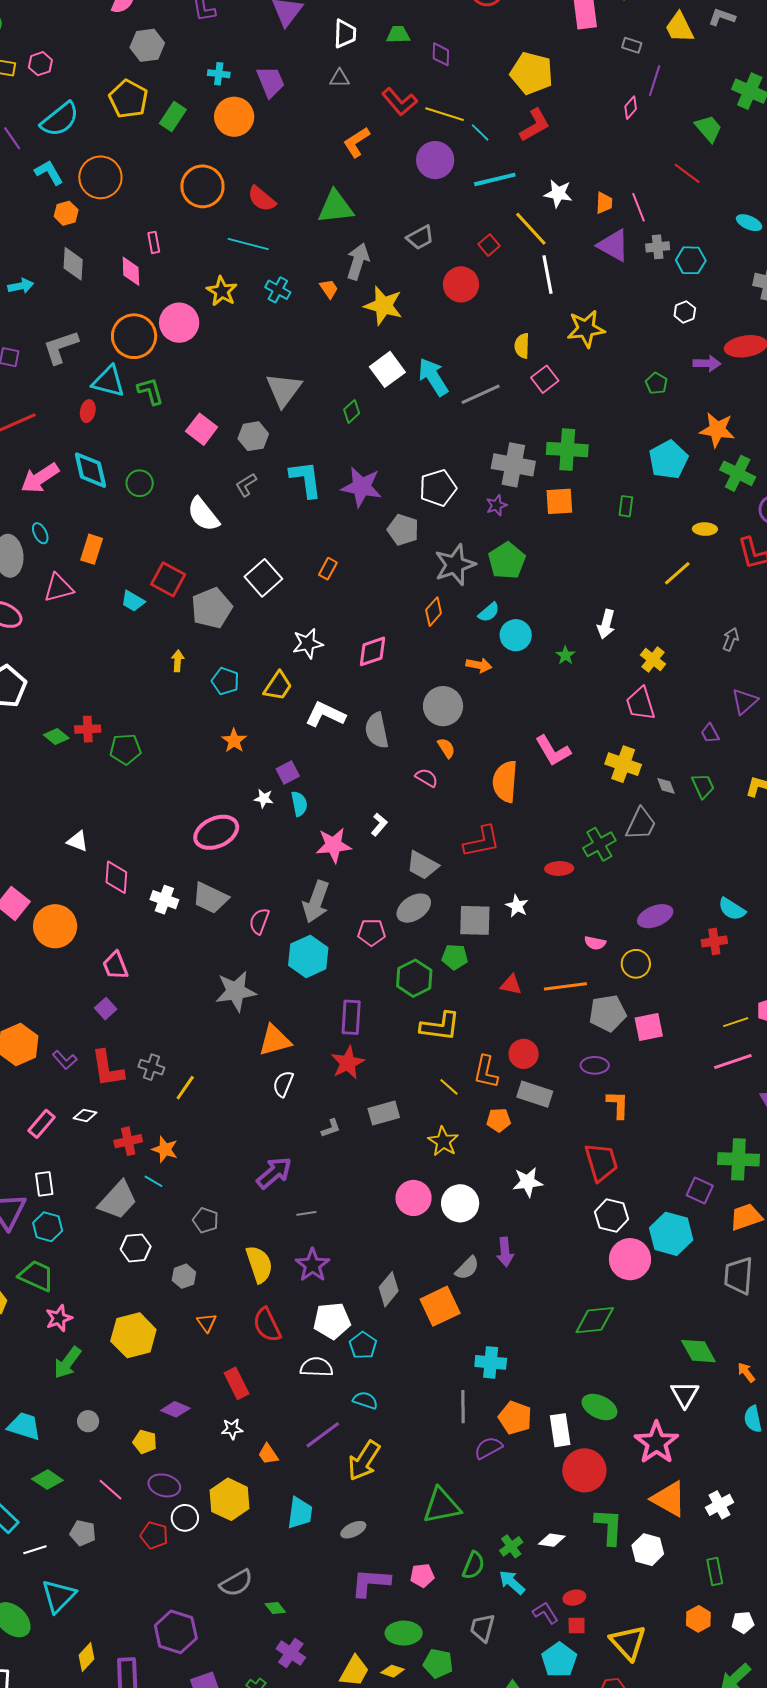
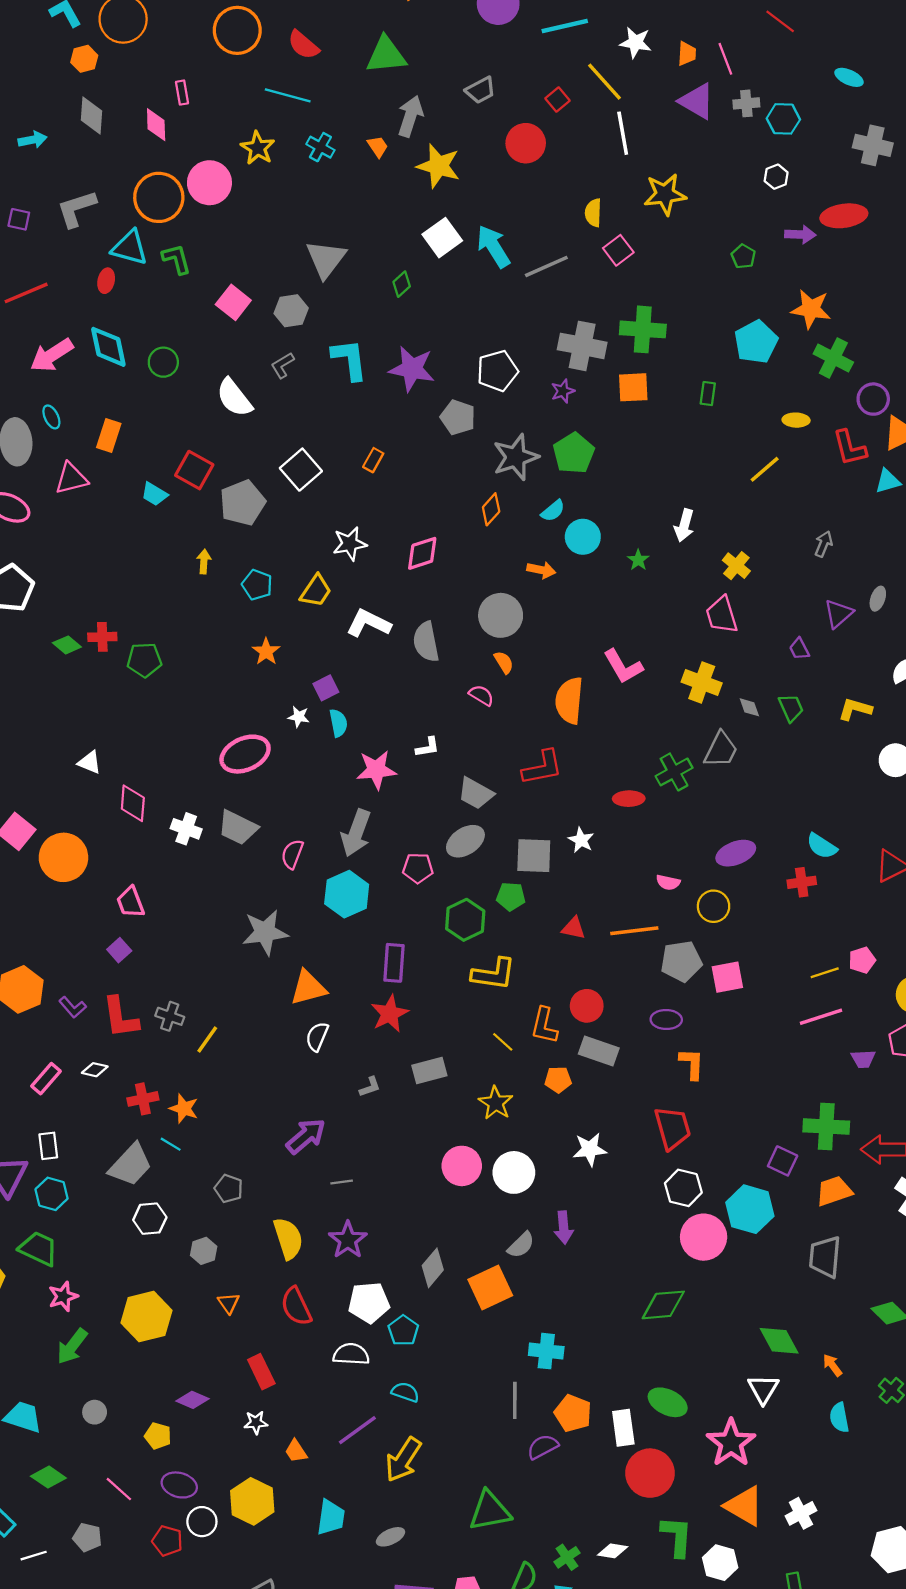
white L-shape: (379, 825) -> (428, 747), turned 40

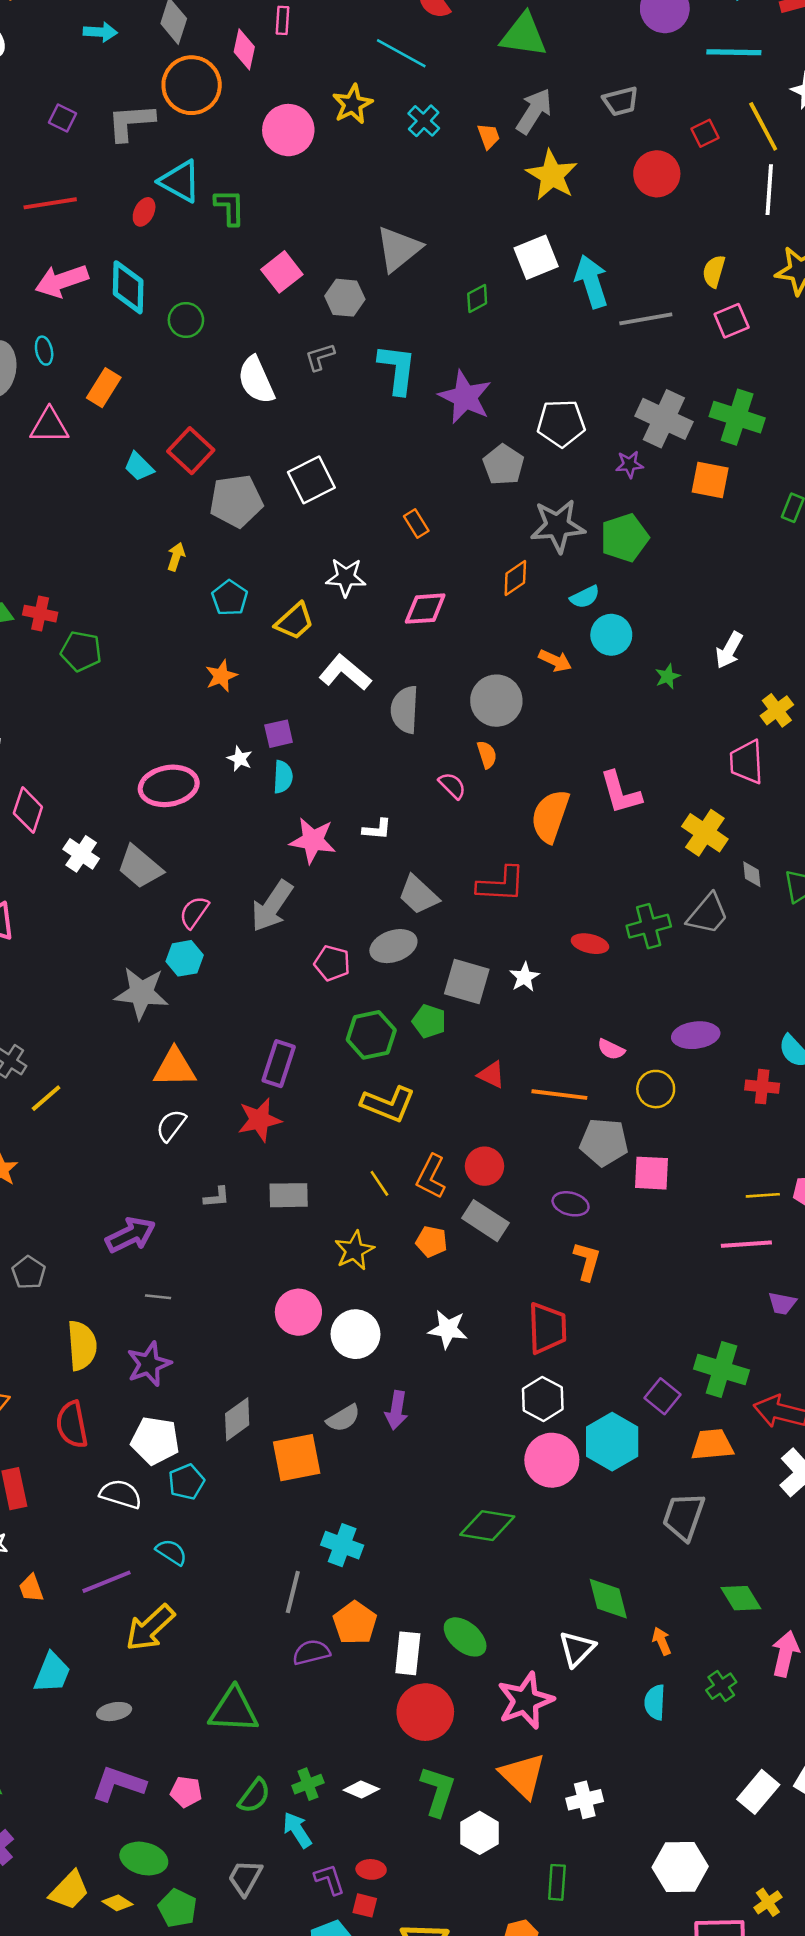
orange circle: (159, 197) -> (192, 85), moved
orange rectangle: (373, 460) -> (416, 524), moved, turned -75
cyan hexagon: (347, 894) -> (185, 958), moved, size x0.7

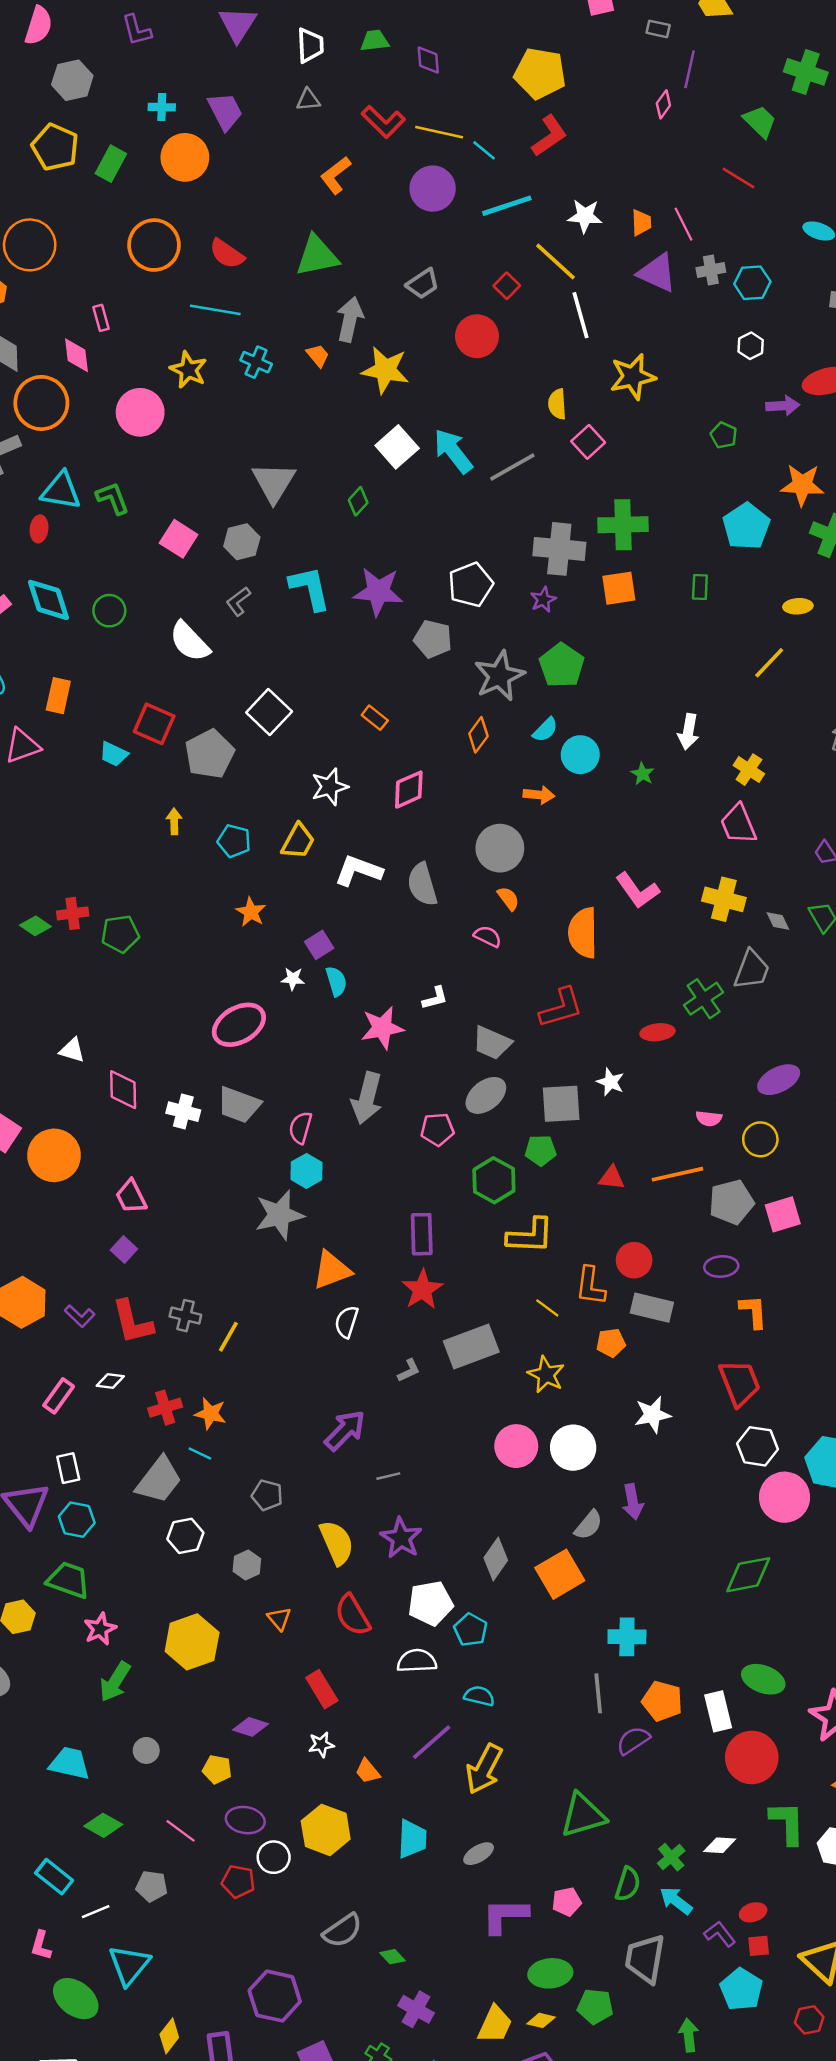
gray rectangle: (289, 1195) -> (471, 1347), size x1.4
gray trapezoid: (245, 1878) -> (645, 1959), size x1.4

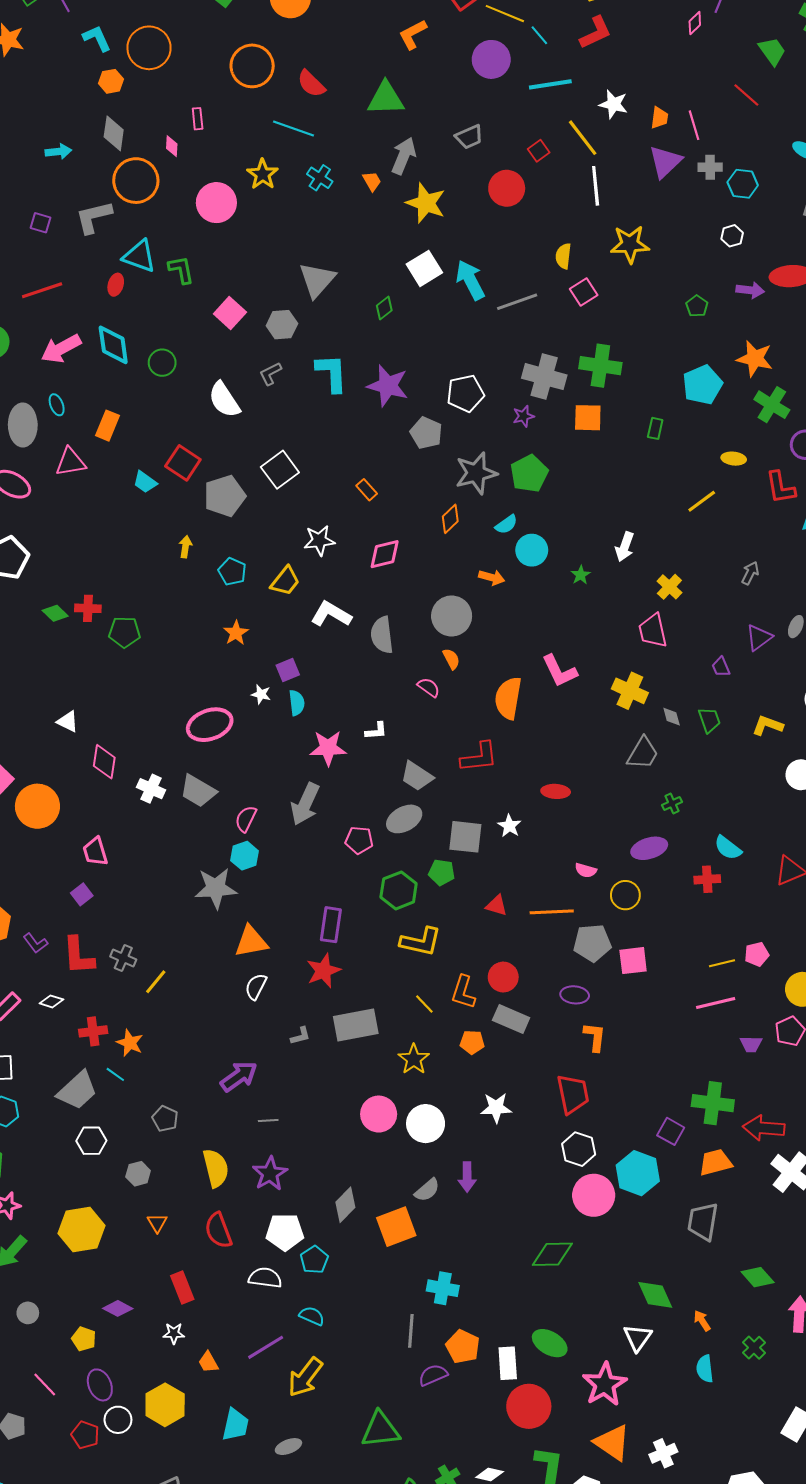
purple triangle: (657, 273) -> (665, 162), turned 42
pink diamond: (76, 355) -> (172, 146), size x0.7
green cross: (704, 999) -> (672, 803), moved, size x0.6
purple ellipse: (245, 1820) -> (100, 1385), turned 48

